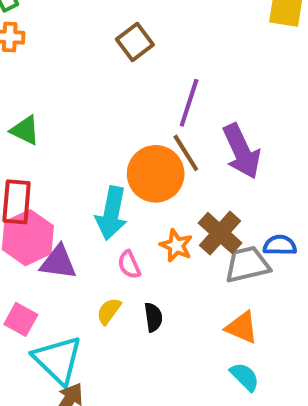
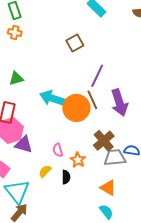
green triangle: (25, 130) -> (16, 78), turned -49
cyan arrow: (111, 213) -> (52, 98), moved, turned 90
orange star: (176, 246) -> (78, 160), moved

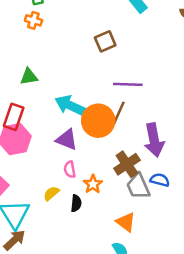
purple line: (97, 76) -> (128, 84), turned 60
brown line: (92, 100) -> (119, 113), turned 42
purple arrow: (119, 103) -> (154, 140), moved
purple triangle: (24, 144) -> (67, 140), moved
gray trapezoid: (115, 158) -> (138, 186), turned -115

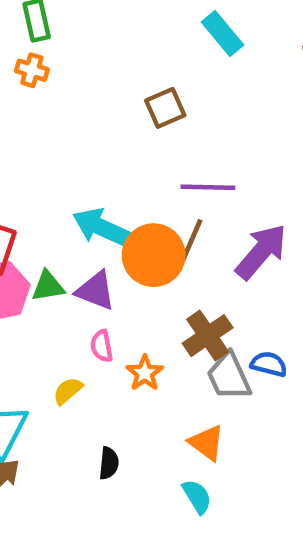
green triangle: (29, 77) -> (48, 286), moved
purple arrow: (154, 140) -> (261, 252), moved, turned -128
black semicircle: (76, 203) -> (109, 463), moved

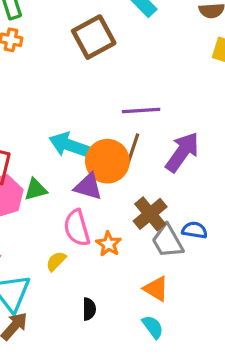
brown square: (165, 108) -> (94, 37), moved, size x1.5
purple triangle: (95, 291) -> (88, 187), moved
pink semicircle: (102, 346) -> (77, 228), size x1.6

